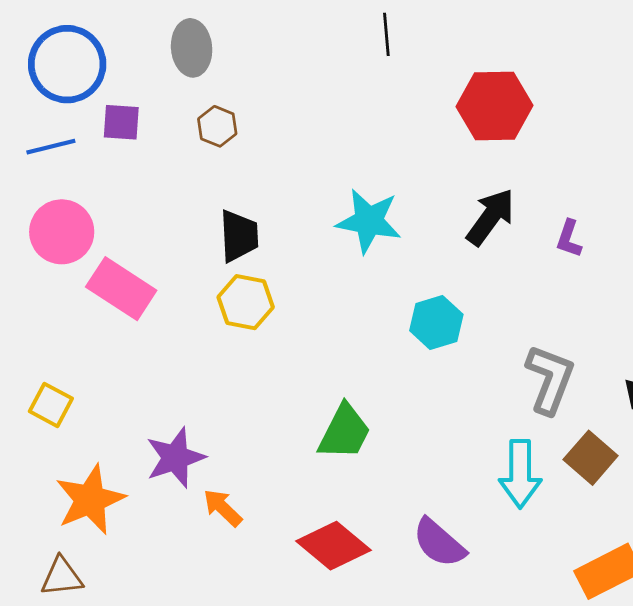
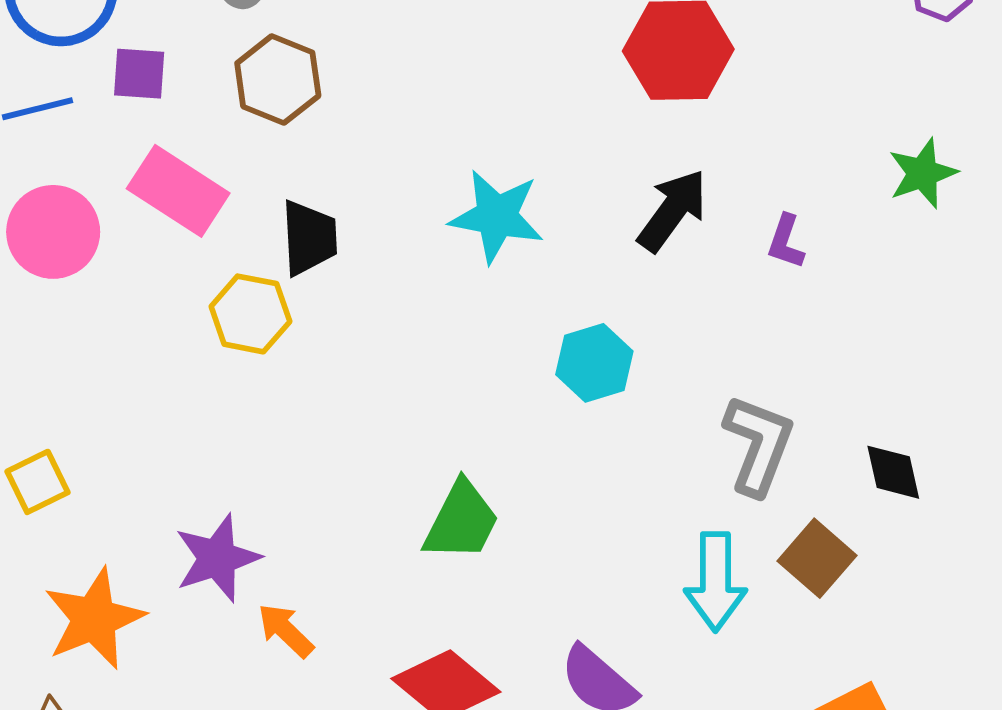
brown hexagon: (217, 126) -> (278, 80), size x1.5
pink rectangle: (121, 289) -> (178, 191), moved
yellow hexagon: (246, 302) -> (250, 314), moved
yellow square: (51, 405) -> (38, 482), turned 36

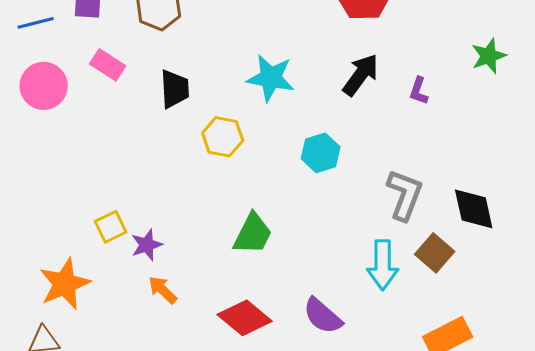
pink rectangle: (178, 191) -> (108, 65), size x0.7
yellow hexagon: (250, 314) -> (223, 137), moved
black diamond: (893, 472) -> (474, 209), size x1.4
yellow square: (38, 482) -> (111, 227), moved
purple star: (217, 558) -> (147, 245), moved, size x0.7

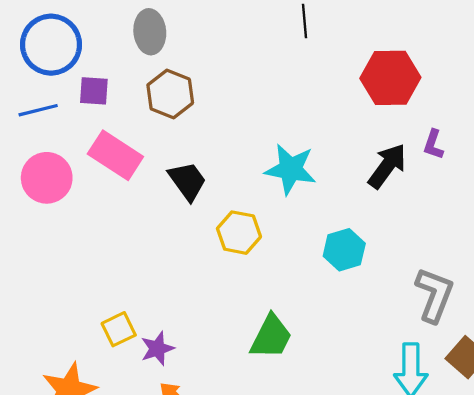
pink rectangle: (108, 65) -> (115, 155), size x1.4
black trapezoid: (175, 89) -> (187, 181), turned -33
purple L-shape: (419, 91) -> (433, 145), moved

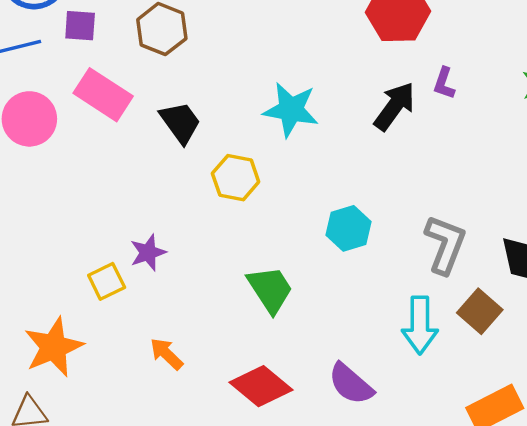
cyan hexagon: (344, 250) -> (348, 228), moved
green trapezoid: (271, 337) -> (270, 289), turned -60
purple star: (157, 349) -> (148, 253), moved

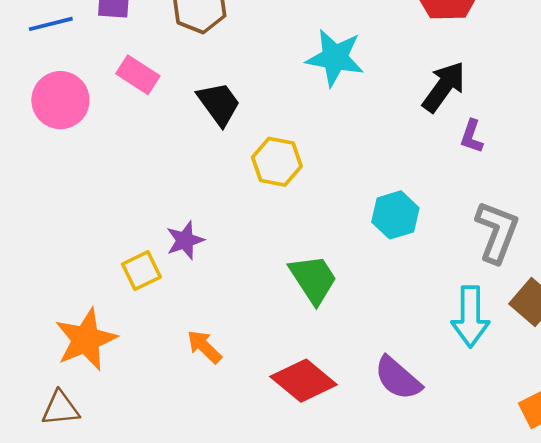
purple L-shape: (444, 83) -> (472, 136), moved
pink rectangle: (103, 95) -> (138, 75), size x0.7
cyan star: (291, 110) -> (335, 58), moved

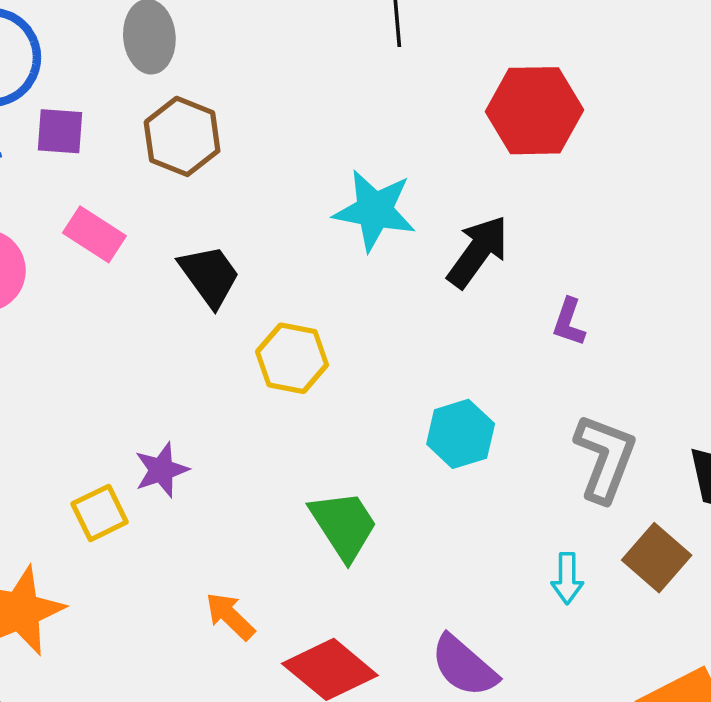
black arrow: (444, 87) -> (478, 252), moved
cyan arrow: (470, 317) -> (567, 578), size x0.6
orange arrow: (204, 347) -> (230, 616), moved

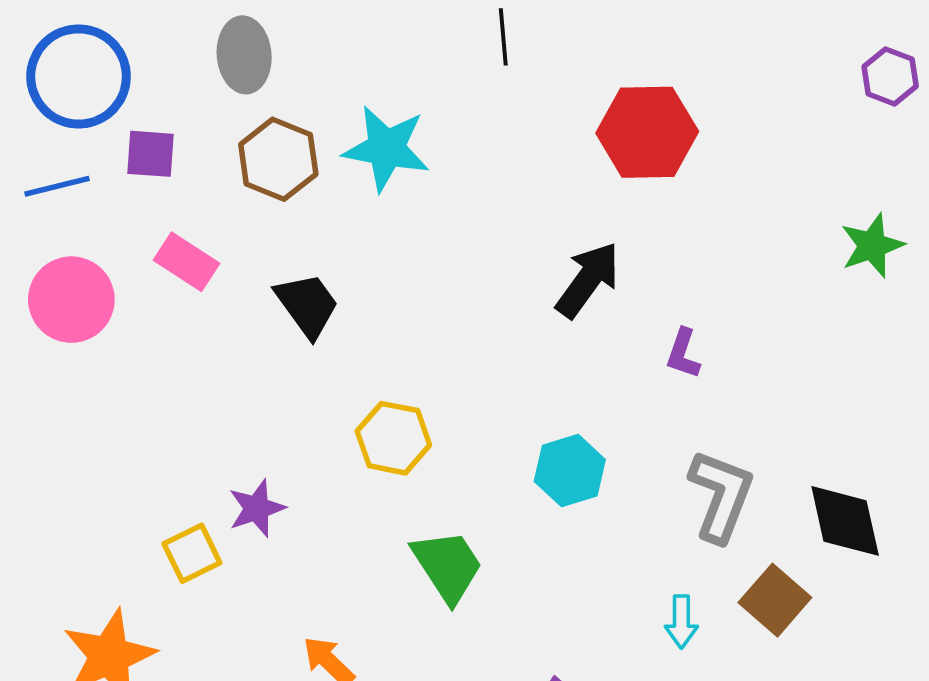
cyan star: (375, 210) -> (386, 148), moved
yellow hexagon: (292, 358) -> (393, 438), moved

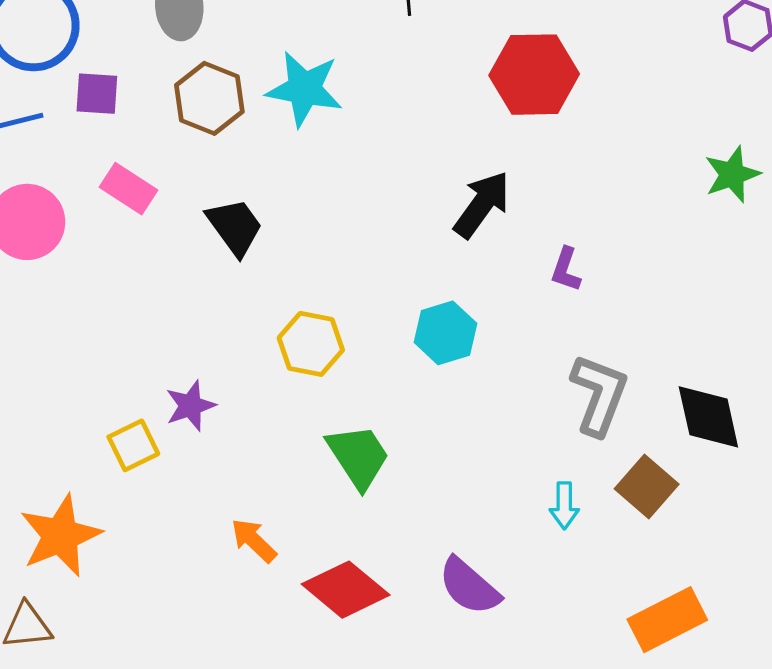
cyan hexagon: (570, 471) -> (445, 333), moved

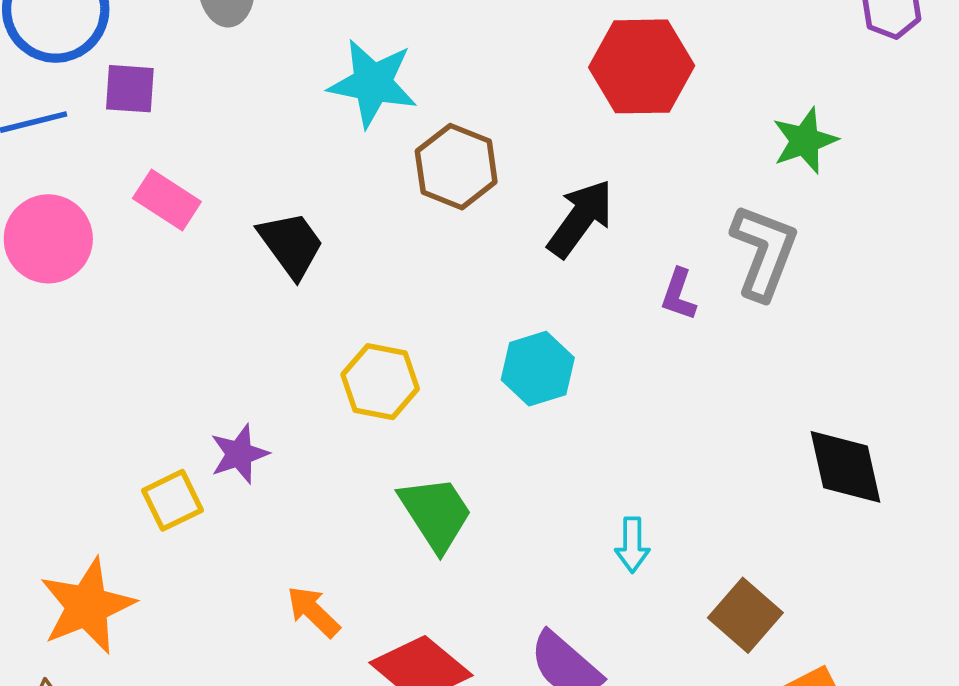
brown hexagon: (209, 98) -> (456, 167), moved
green star: (732, 174) -> (805, 141), moved
gray L-shape: (599, 395) -> (764, 252), moved
brown square: (647, 487) -> (745, 615), moved
cyan arrow: (564, 506) -> (632, 545), moved

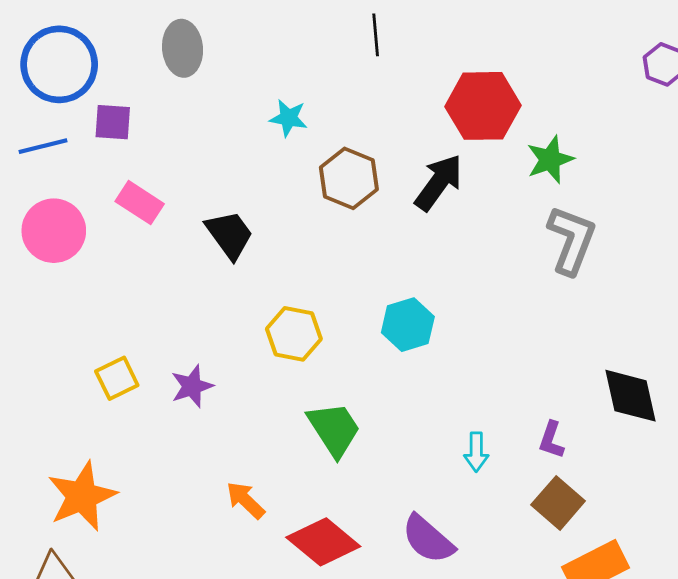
cyan star: (373, 83) -> (288, 118), size x0.6
green star: (805, 141) -> (550, 160), moved
black arrow: (580, 218) -> (439, 182), moved
purple L-shape: (679, 295) -> (551, 440), moved
yellow square: (172, 500) -> (117, 378), moved

